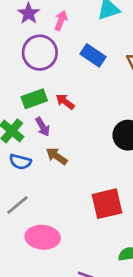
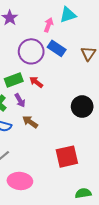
pink arrow: (61, 20) -> (48, 25), moved
purple circle: (40, 53) -> (31, 51), moved

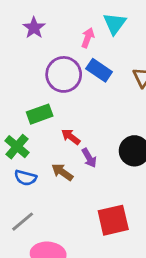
cyan triangle: (68, 15) -> (115, 24), turned -36
red arrow: (36, 82) -> (71, 137), moved
purple arrow: (20, 100) -> (89, 158), moved

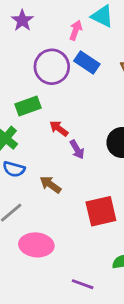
cyan triangle: (115, 24) -> (102, 16), turned -40
brown arrow: (62, 172) -> (50, 185), moved

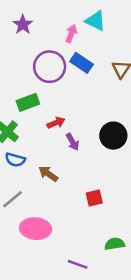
red arrow: (59, 128) -> (56, 123), turned 120
red square: (101, 211) -> (94, 198), size x0.6

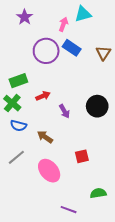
cyan triangle: (95, 21) -> (83, 14), turned -42
green rectangle: (28, 102) -> (18, 81), moved
red arrow: (56, 123) -> (43, 96), moved
pink ellipse: (36, 229) -> (49, 171), moved, turned 45

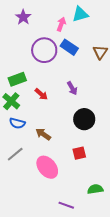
red arrow: (43, 96) -> (41, 94), turned 64
black circle: (97, 106) -> (84, 119), moved
purple arrow: (64, 111) -> (72, 88), moved

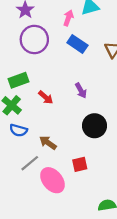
purple circle: (44, 50) -> (34, 39), moved
red square: (79, 153) -> (80, 164), moved
gray line: (15, 154) -> (30, 163), moved

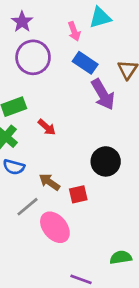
pink arrow: (68, 18) -> (74, 31), turned 140
purple arrow: (81, 91) -> (103, 94), moved, size x1.6
red square: (80, 164) -> (78, 194), moved

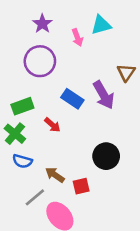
purple star: (22, 22) -> (42, 24), moved
blue rectangle: (85, 63) -> (72, 99), moved

